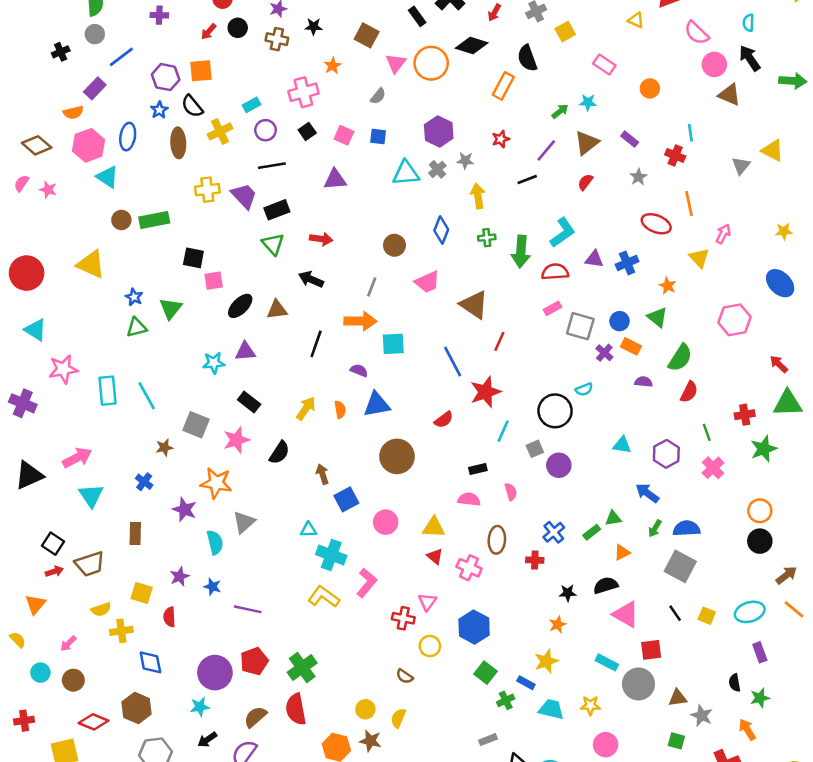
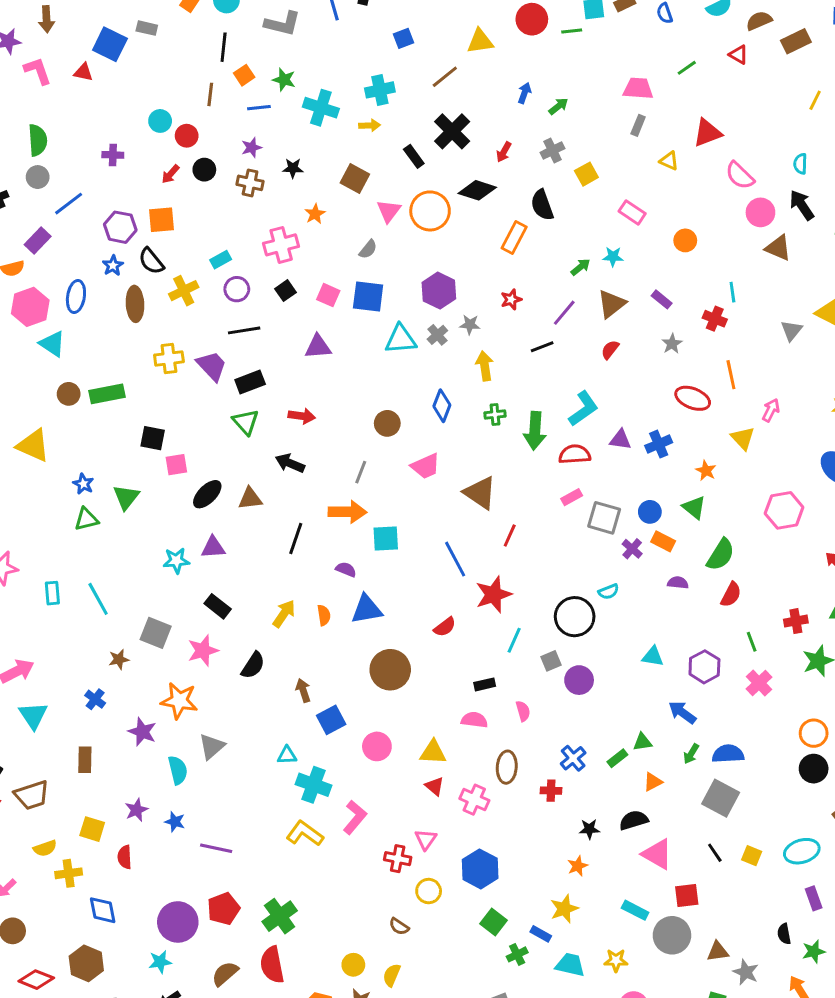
blue square: (378, 137) -> (368, 297), size x1.6
cyan rectangle: (107, 391) -> (52, 593), size x0.7

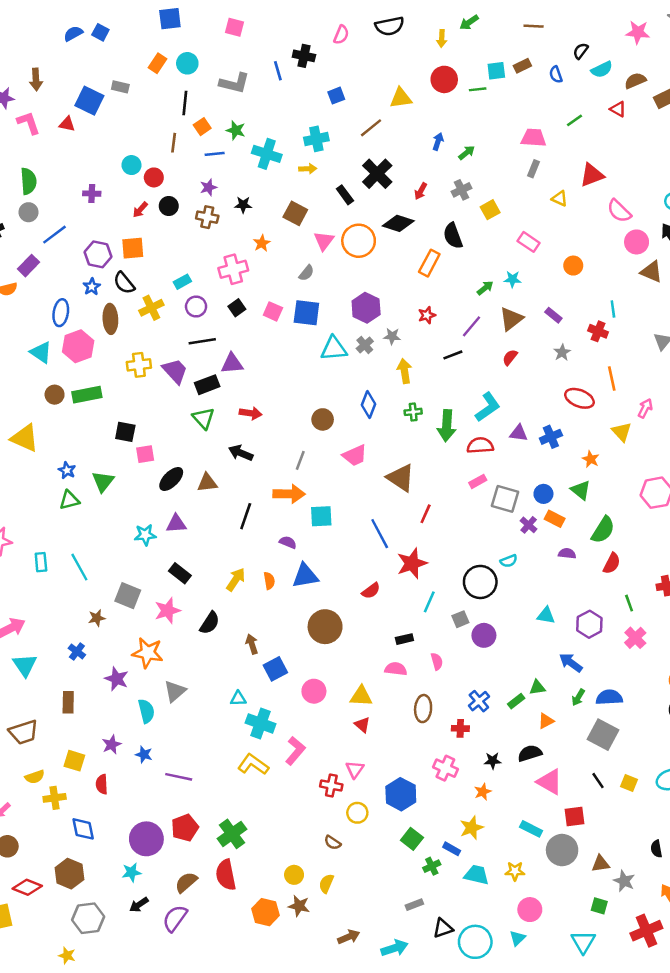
pink hexagon: (30, 307) -> (78, 346), moved
purple triangle: (318, 347) -> (232, 364), moved
pink cross: (474, 800) -> (445, 768), moved

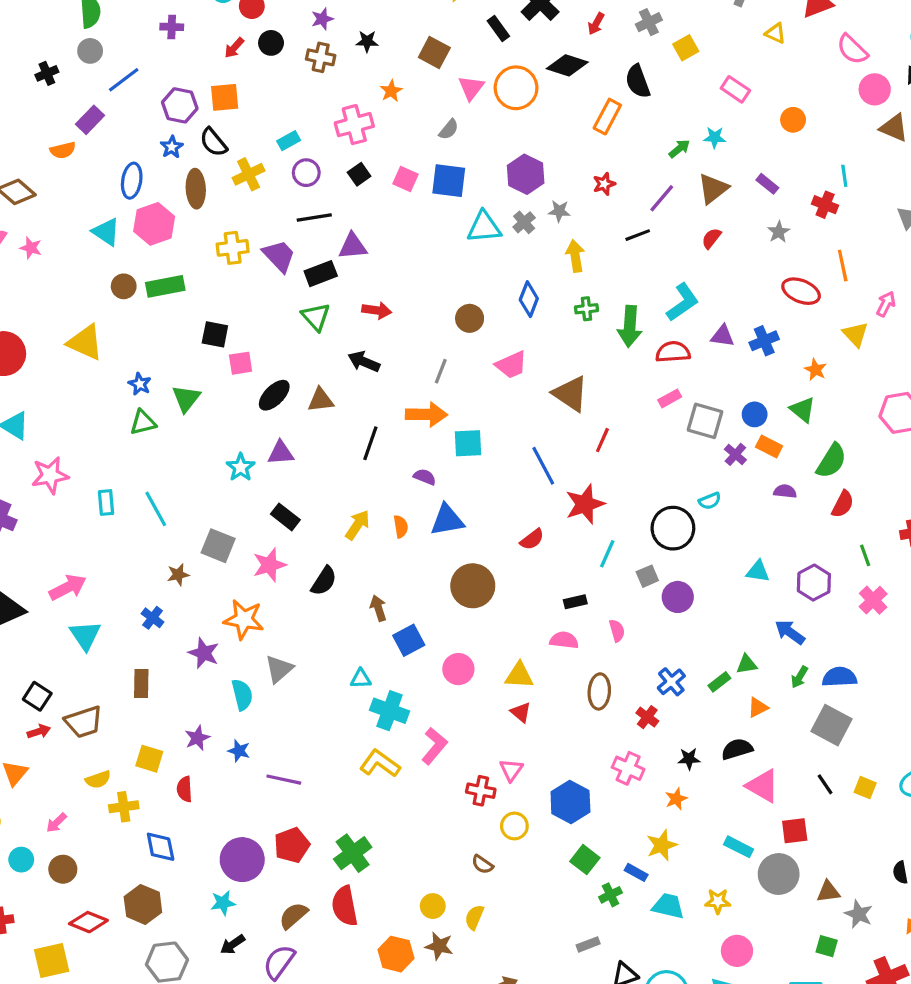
cyan star: (145, 535) -> (241, 467), turned -30
red cross: (460, 728) -> (647, 717), turned 35

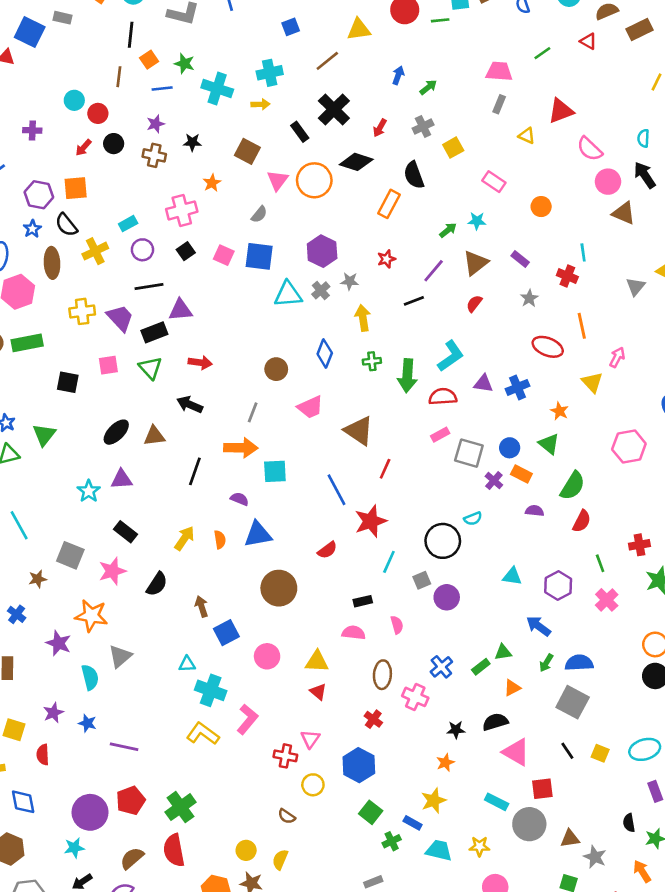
pink square: (241, 363) -> (108, 365), moved
red cross: (647, 717) -> (373, 719), moved
pink cross: (628, 768) -> (415, 697), moved

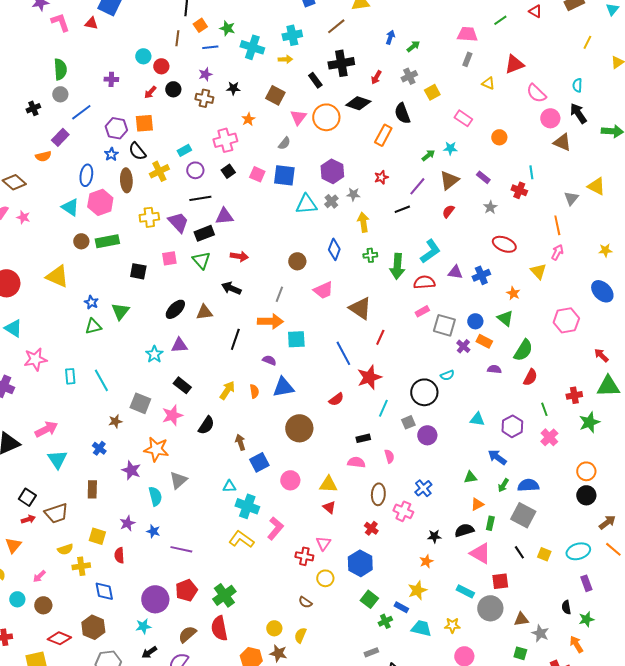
black cross: (334, 109) -> (341, 63), turned 35
orange line: (582, 326) -> (557, 225), moved
green rectangle: (481, 667) -> (490, 523), moved, turned -40

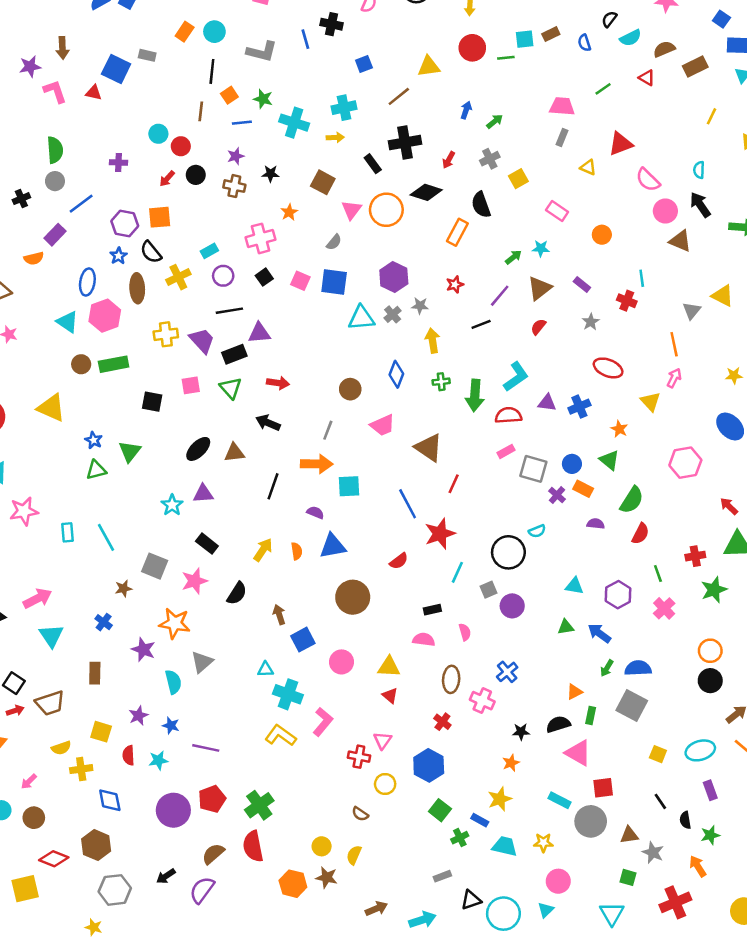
green triangle: (470, 477) -> (566, 627), moved
black line: (519, 552) -> (660, 801), moved
cyan star: (143, 626) -> (158, 760), moved

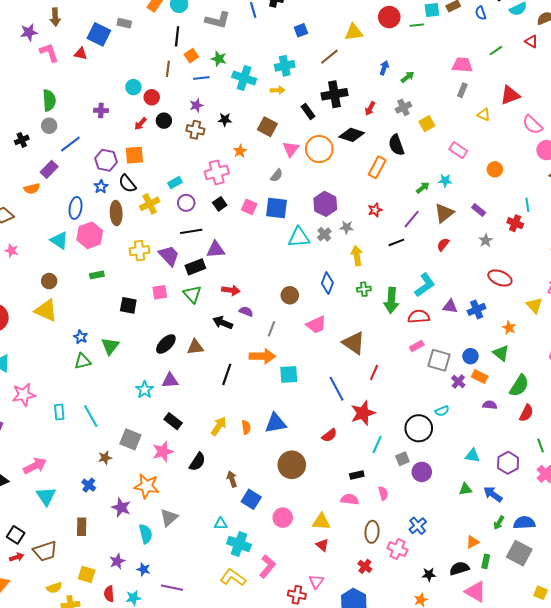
brown circle: (81, 364) -> (49, 281), moved
green rectangle: (114, 364) -> (97, 275), size x0.6
purple semicircle: (315, 512) -> (246, 312), moved
blue square: (303, 640) -> (251, 499), turned -30

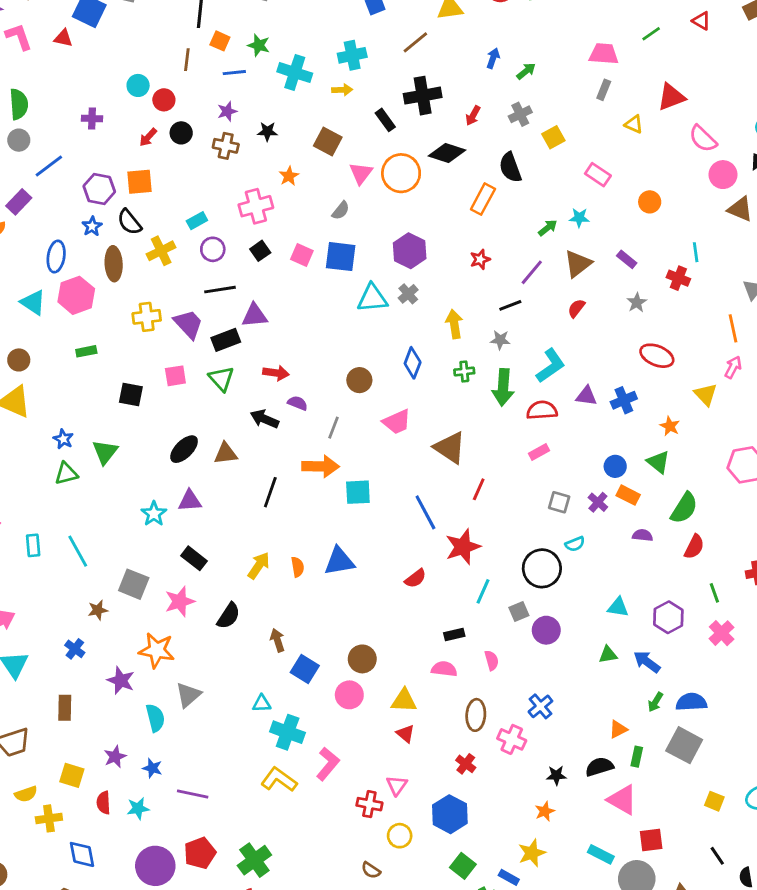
orange square: (191, 56) -> (220, 41), turned -32
gray star: (347, 227) -> (500, 340), moved
gray square: (439, 360) -> (559, 502), moved, size x0.7
brown circle: (292, 465) -> (362, 659), moved, size x0.7

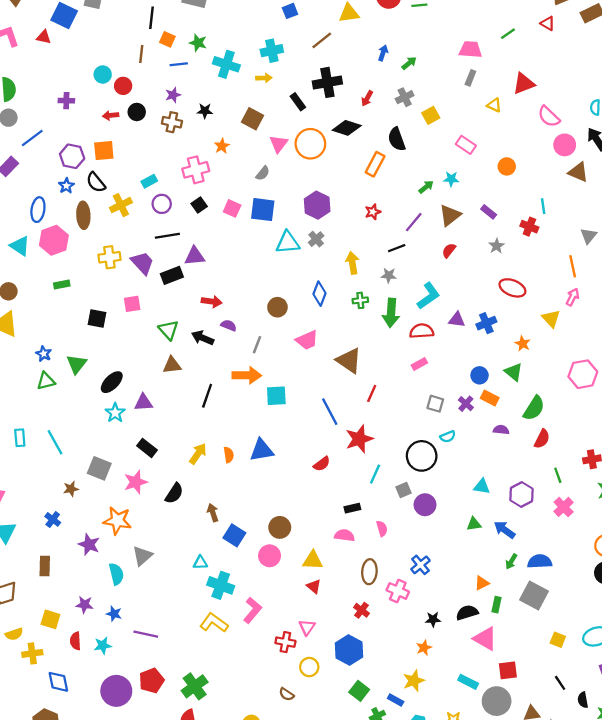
red arrow: (148, 137) -> (111, 115), turned 42
green triangle: (221, 379) -> (168, 330), moved
black ellipse: (184, 449) -> (112, 382), moved
purple star: (115, 757) -> (85, 605), turned 30

